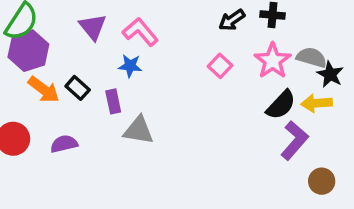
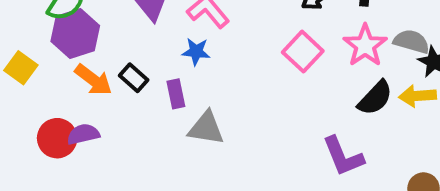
pink square: (220, 66) -> (303, 52), size x1.4
purple L-shape: (295, 140) -> (343, 156), moved, turned 117
purple semicircle: (64, 144) -> (83, 134), moved

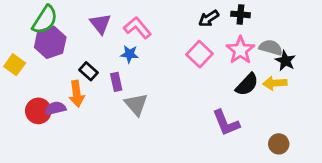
orange arrow: (93, 80) -> (77, 94), moved, turned 45
gray triangle: (206, 128) -> (136, 104), turned 40

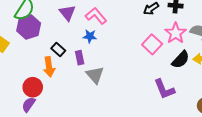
pink square: (199, 54) -> (152, 44), moved
purple semicircle: (55, 108) -> (29, 105), moved, turned -42
red circle: (38, 111) -> (33, 87), moved

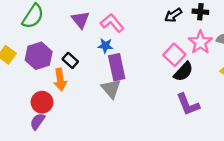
purple hexagon: (29, 27) -> (39, 56), moved
purple rectangle: (80, 58) -> (117, 67), moved, size x1.6
black semicircle: (181, 60) -> (183, 72), moved

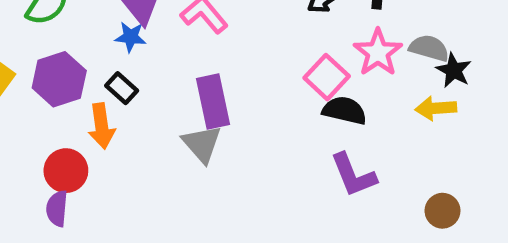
blue star: (105, 46) -> (131, 37), moved
black semicircle: (183, 72) -> (344, 110), turned -120
purple semicircle: (37, 121) -> (57, 208), turned -30

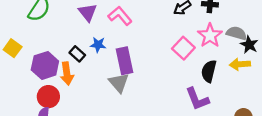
blue star: (131, 37) -> (98, 45), moved
purple hexagon: (59, 79) -> (45, 65), moved
black semicircle: (344, 110) -> (209, 71), moved, turned -90

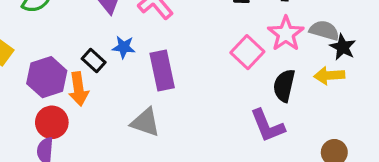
gray triangle: (119, 83) -> (145, 122), moved, turned -30

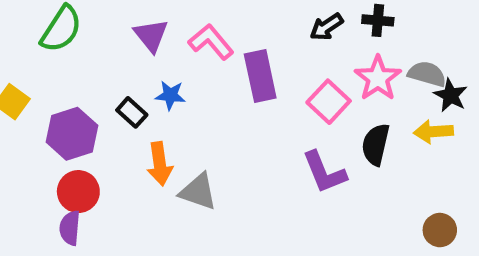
purple rectangle: (162, 71) -> (260, 76), moved
orange arrow: (79, 89) -> (160, 164), moved
purple L-shape: (267, 126) -> (324, 172), moved

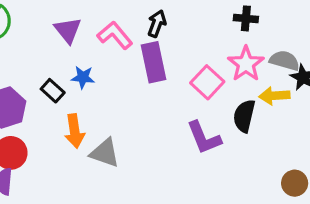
black arrow: (326, 27) -> (157, 24), moved, turned 144
yellow arrow: (433, 132) -> (274, 96), moved

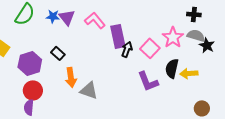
black cross: (246, 18) -> (194, 14), moved
black arrow: (157, 24) -> (127, 49), moved
blue star: (83, 77) -> (53, 16), moved
yellow arrow: (274, 96) -> (189, 73), moved

